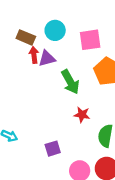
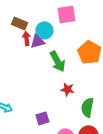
cyan circle: (55, 30) -> (44, 30), moved
pink square: (90, 40) -> (66, 14), moved

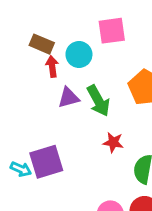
purple triangle: (37, 41) -> (69, 98), moved
purple square: (42, 118) -> (46, 162), moved, size x1.6

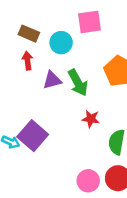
red arrow: (52, 66) -> (28, 61), moved
purple square: (46, 162) -> (33, 136), turned -32

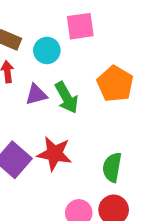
red star: (91, 119) -> (54, 154), moved, size x1.6

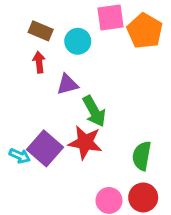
orange pentagon: (115, 84) -> (145, 31), moved
green arrow: (67, 98) -> (94, 111), moved

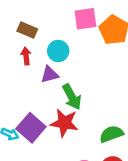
cyan circle: (78, 41) -> (58, 51), moved
green semicircle: (142, 156) -> (111, 134), turned 60

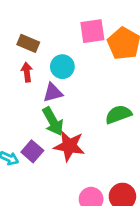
green arrow: (72, 97) -> (53, 121), moved
purple square: (31, 128) -> (32, 151), size x0.7
green semicircle: (111, 134) -> (118, 114), moved

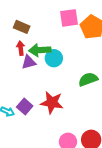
cyan circle: (62, 67) -> (54, 58), moved
purple triangle: (53, 93) -> (29, 62), moved
green arrow: (53, 121) -> (40, 50), moved, turned 115

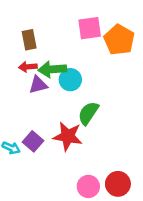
brown rectangle: (22, 27) -> (29, 40), turned 56
red arrow: (21, 48) -> (28, 67), turned -88
green semicircle: (88, 79) -> (88, 113), moved, turned -36

